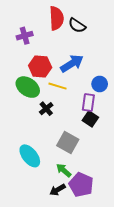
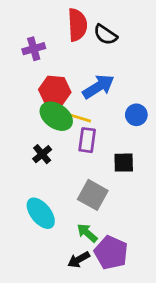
green ellipse: (28, 87) -> (56, 116), moved
purple rectangle: (88, 102) -> (87, 140), moved
black cross: (46, 109) -> (42, 154), moved
black square: (90, 119) -> (124, 163), turned -35

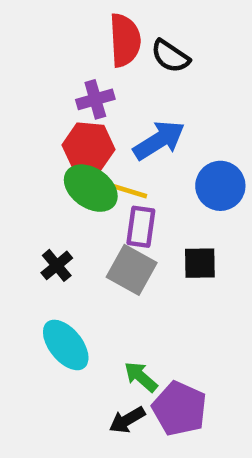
purple cross: (34, 49) -> (95, 99), moved
blue circle: (136, 115) -> (220, 186), size x1.4
black cross: (42, 154) -> (57, 265), moved
gray square: (93, 195) -> (132, 270), moved

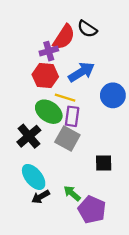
red semicircle: (125, 40) -> (64, 37), moved, turned 36
green ellipse: (91, 188) -> (49, 112), moved
black square: (200, 263) -> (104, 163), moved
black cross: (57, 265) -> (29, 136), size x1.5
black arrow: (127, 420) -> (41, 197), moved

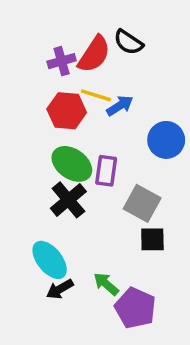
purple cross: (49, 51) -> (62, 61), moved
blue arrow: (81, 72) -> (120, 106), size x0.7
yellow line: (65, 98) -> (96, 95), moved
black cross: (29, 136) -> (68, 200), moved
gray square: (67, 138) -> (142, 203), moved

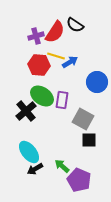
black cross: (68, 200) -> (26, 111), moved

